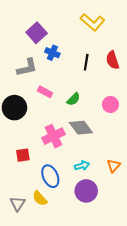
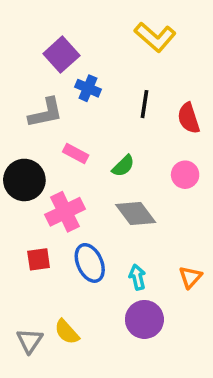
red semicircle: (113, 60) -> (189, 118), moved
pink cross: (53, 136) -> (65, 212), moved
cyan arrow: (82, 166) -> (137, 277), turned -88
blue ellipse: (50, 176) -> (90, 263), moved

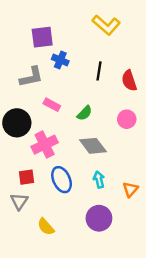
purple square: (61, 55) -> (42, 37), turned 35
cyan arrow: (137, 277) -> (99, 180), moved
gray triangle: (30, 341) -> (19, 201), moved

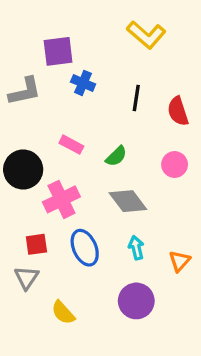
gray L-shape: (31, 77) -> (25, 91), moved

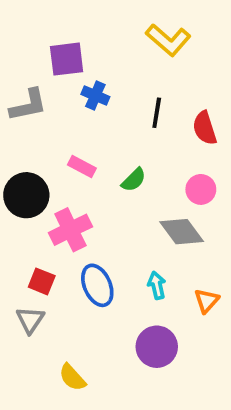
gray diamond: (128, 201) -> (182, 232), moved
red square: (36, 244) -> (42, 281), turned 30
yellow semicircle: (63, 313) -> (72, 377), moved

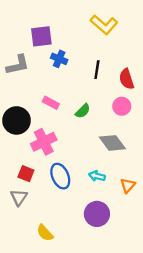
pink circle: (201, 189) -> (122, 106), moved
cyan arrow: (157, 285) -> (97, 176), turned -63

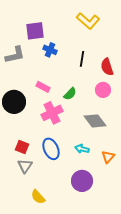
pink cross: (44, 142) -> (52, 113), moved
gray triangle: (19, 197) -> (25, 166), moved

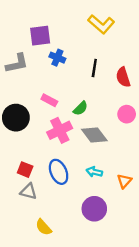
pink circle: (103, 90) -> (127, 114), moved
gray diamond: (95, 121) -> (94, 135), moved
gray triangle: (25, 166) -> (29, 191), turned -49

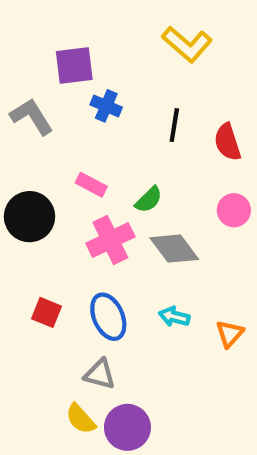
gray L-shape: (17, 63) -> (32, 117), turned -110
gray triangle: (29, 191) -> (100, 374), moved
purple circle: (94, 209) -> (127, 427), moved

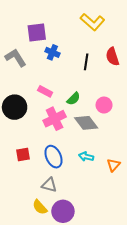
red semicircle: (227, 142) -> (112, 57), moved
pink circle: (234, 210) -> (104, 105), moved
red square: (47, 312) -> (23, 154), turned -32

